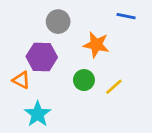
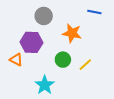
cyan star: (38, 114) -> (45, 85), moved

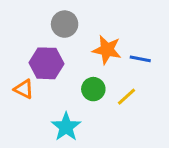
blue line: (94, 12) -> (140, 59), moved

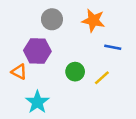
orange star: (107, 50) -> (93, 21), moved
cyan star: (66, 127) -> (37, 102), moved

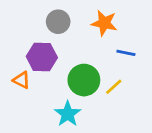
green circle: (75, 72) -> (84, 80), size x1.5
cyan star: (37, 102) -> (68, 114), moved

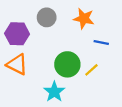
purple hexagon: (42, 57) -> (17, 34), moved
orange triangle: (22, 80) -> (17, 64), size x1.5

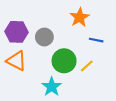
gray circle: (47, 17) -> (44, 37), moved
orange star: (84, 18) -> (80, 17), turned 30

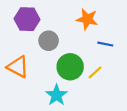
orange star: (80, 17) -> (87, 19), turned -30
purple hexagon: (16, 32) -> (27, 19), moved

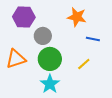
orange triangle: (18, 67) -> (16, 59), turned -45
green circle: (70, 67) -> (50, 59), moved

